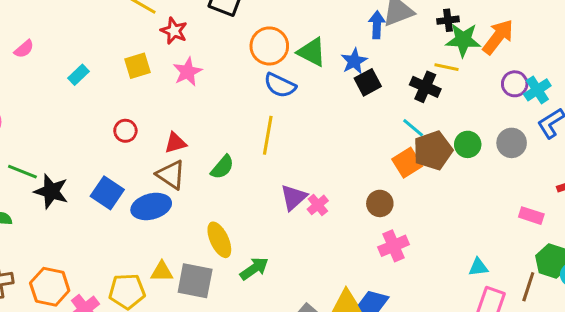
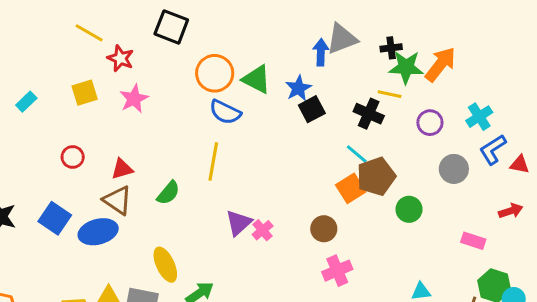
purple circle: (515, 84) -> (430, 123), moved
green circle: (468, 144) -> (409, 209), moved

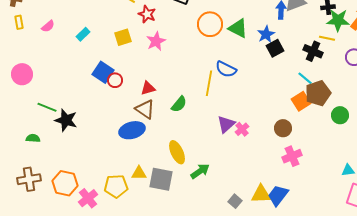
cyan rectangle: (26, 102) -> (83, 34), moved
blue semicircle: (225, 112) -> (226, 69), moved
blue square: (55, 218) -> (103, 72), moved

